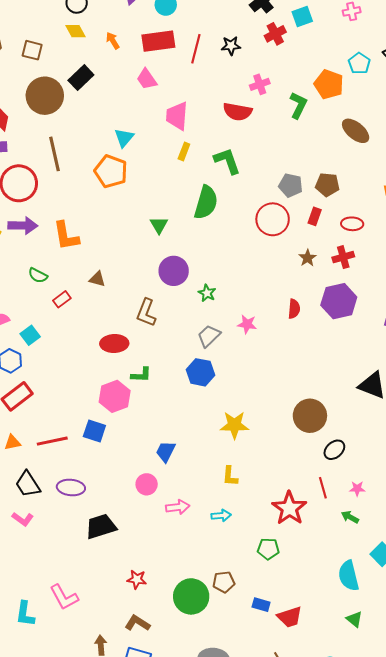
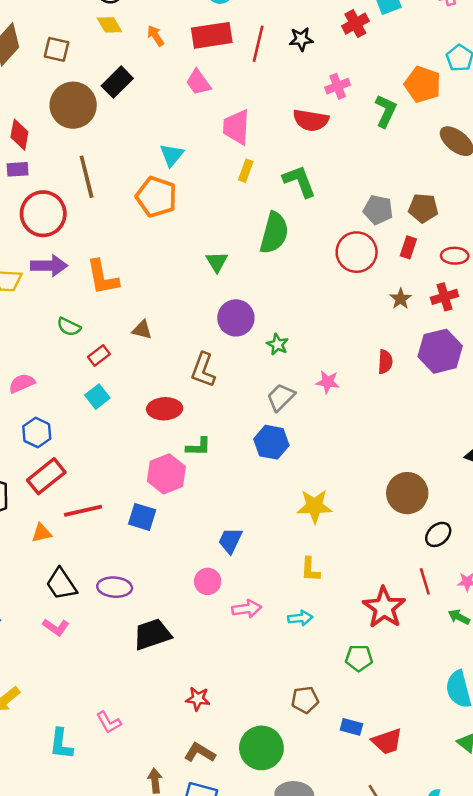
cyan square: (30, 335) -> (97, 397), moved
red line: (52, 441) -> (83, 511), moved
green circle: (191, 596) -> (261, 748), moved
pink L-shape: (64, 597) -> (109, 722), size x0.7

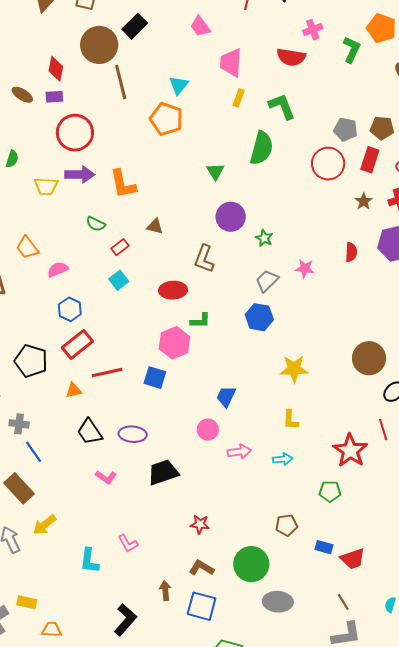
brown line: (87, 177) -> (121, 82), moved
red rectangle: (408, 247) -> (370, 160), size x1.4
pink L-shape: (56, 627) -> (106, 477), moved

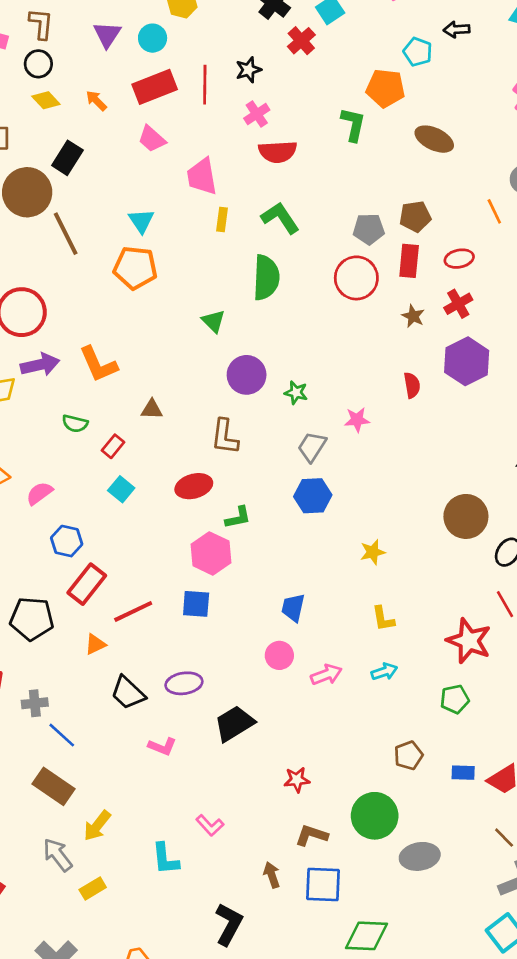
pink cross: (313, 30) -> (257, 114), moved
yellow star: (294, 369) -> (373, 552), size x0.7
yellow rectangle: (27, 602) -> (93, 888), moved, turned -30

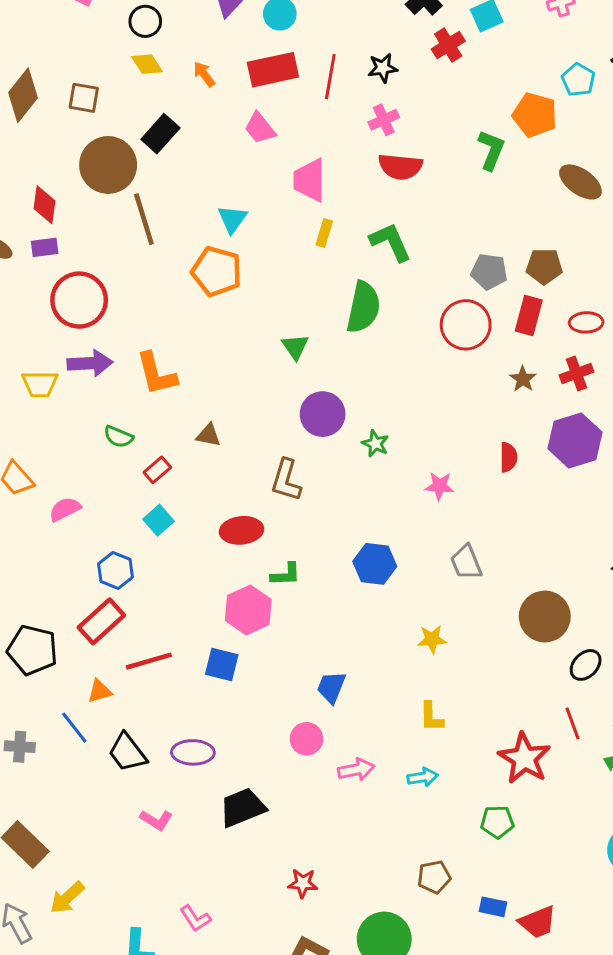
gray trapezoid: (312, 447) -> (466, 562), moved, turned -64
blue hexagon: (67, 541) -> (115, 570), moved
blue line: (62, 735) -> (74, 728), moved

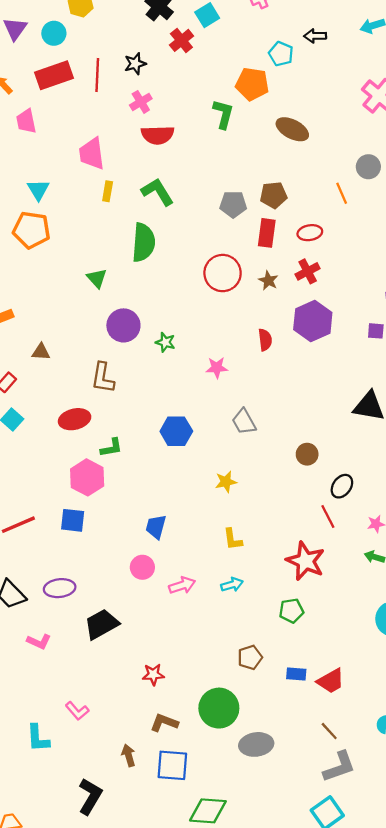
pink trapezoid: (260, 128) -> (26, 121), moved, turned 35
red circle: (466, 325) -> (223, 273), moved
brown circle: (545, 617) -> (307, 454), size x0.6
red line: (572, 723) -> (328, 517), moved

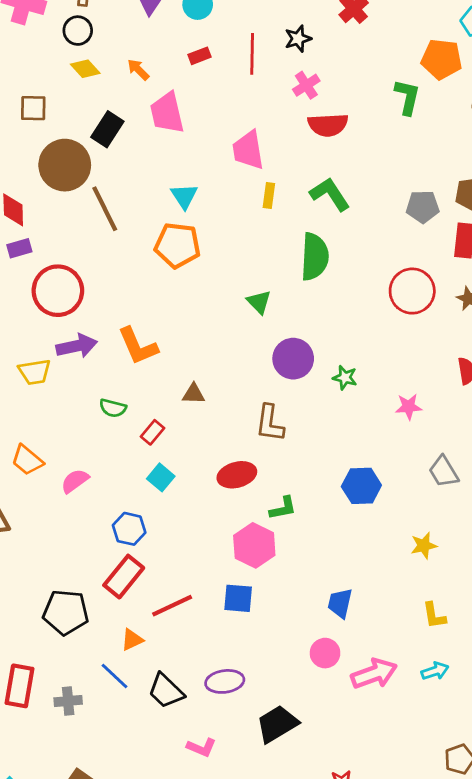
red rectangle: (54, 75) -> (199, 56), size x0.5
pink trapezoid: (26, 121) -> (167, 113), size x1.4
pink arrow: (182, 585) -> (374, 674), size x1.4

